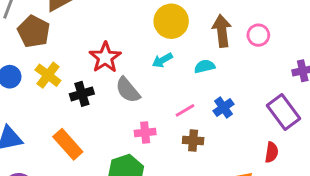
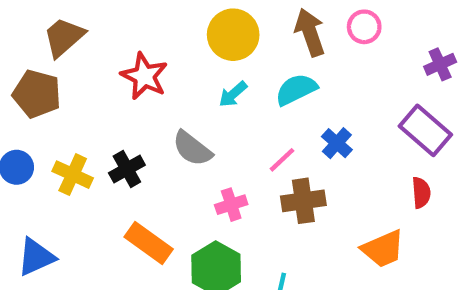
red star: (105, 57) -> (144, 76), moved
cyan semicircle: (205, 66) -> (296, 90), size x1.4
yellow cross: (48, 75) -> (73, 175), moved
brown cross: (193, 140) -> (303, 201), size x1.4
orange rectangle: (68, 144) -> (149, 243), moved

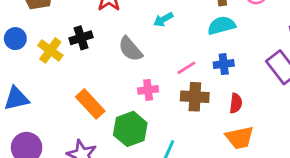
cyan semicircle: (296, 90) -> (221, 25), moved
blue cross: (337, 143) -> (224, 64), turned 30
black cross: (127, 169) -> (81, 38), moved
red semicircle: (421, 193) -> (236, 103), moved

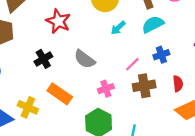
cyan arrow: (163, 19) -> (118, 28), moved
yellow cross: (50, 50) -> (28, 107), moved
orange rectangle: (90, 104) -> (60, 94), moved

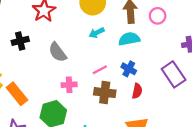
blue cross: (161, 55) -> (129, 69), turned 32
red semicircle: (178, 84) -> (137, 91), moved
orange rectangle: (60, 94) -> (17, 94), moved

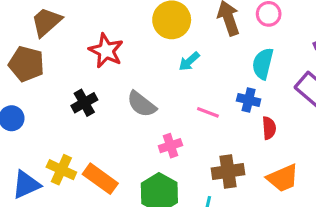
cyan semicircle: (129, 39) -> (263, 64), moved, turned -50
pink line: (100, 70) -> (208, 112), turned 64
brown cross: (105, 93) -> (228, 171), moved

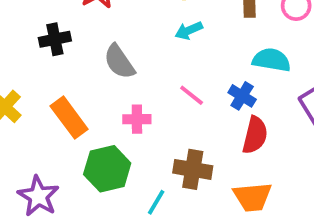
cyan semicircle: (263, 64) -> (271, 60), turned 68
red semicircle: (269, 128) -> (255, 135), size x1.4
orange rectangle: (100, 179) -> (69, 118), moved

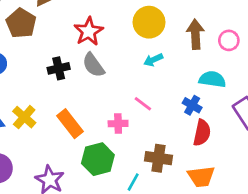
gray semicircle: (119, 62) -> (93, 65), moved
pink line: (192, 95) -> (143, 104), moved

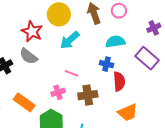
red star: (89, 31) -> (32, 31), moved
cyan arrow: (153, 60) -> (70, 40), size x1.5
brown cross: (158, 158) -> (88, 95), moved

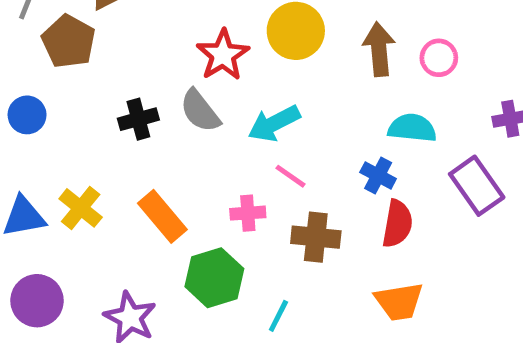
cyan arrow: (70, 40) -> (274, 123), moved

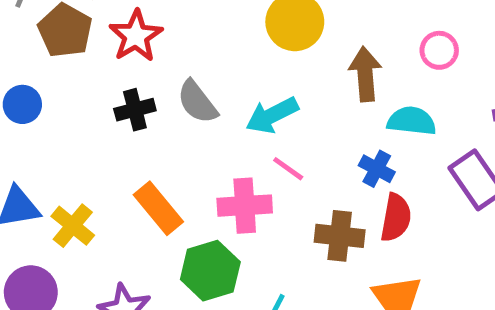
brown arrow: (379, 49) -> (365, 74), moved
red star: (223, 55) -> (136, 36), moved
yellow cross: (81, 208) -> (73, 226), moved
pink cross: (248, 213) -> (245, 206), size x1.5
brown cross: (316, 237) -> (340, 236), moved

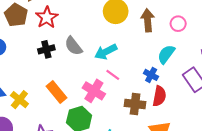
brown arrow: (365, 74) -> (148, 20), moved
cyan semicircle: (412, 121) -> (166, 54), turned -60
pink cross: (245, 206) -> (94, 91), turned 35

